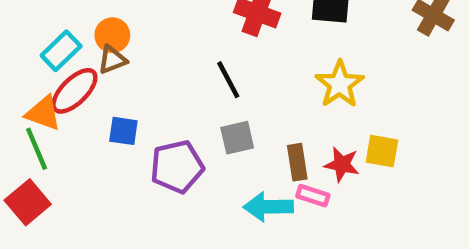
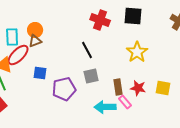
cyan rectangle: (61, 51) -> (12, 37), turned -48
yellow square: (382, 151) -> (163, 88), moved
pink rectangle: (313, 196) -> (125, 102), turned 32

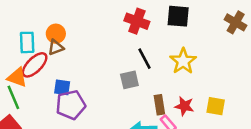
black line: (87, 50) -> (144, 59), moved
gray square: (91, 76) -> (129, 80), moved
purple pentagon: (64, 89) -> (71, 105), moved

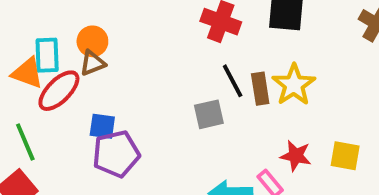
orange triangle: (17, 77) -> (27, 73), moved
brown rectangle: (159, 105) -> (260, 89), moved

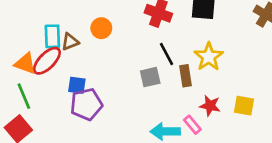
orange circle: (92, 41) -> (101, 28), moved
cyan rectangle: (47, 55) -> (52, 36), moved
orange triangle: (27, 73) -> (25, 63), moved
brown rectangle: (260, 89) -> (186, 76), moved

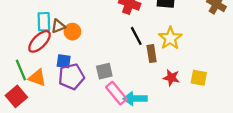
orange circle: (101, 28) -> (72, 32), moved
orange triangle: (25, 63) -> (37, 78), moved
gray square: (150, 77) -> (104, 71), moved
pink rectangle: (192, 125) -> (116, 93), moved, size x1.5

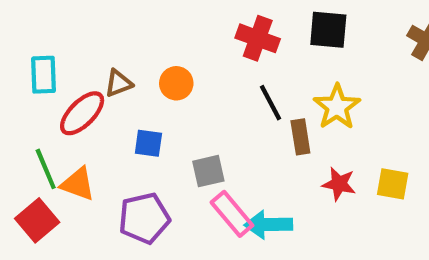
cyan rectangle: (44, 22) -> (44, 75), moved
orange circle: (72, 32) -> (176, 83), moved
blue square: (64, 61) -> (148, 143), moved
purple pentagon: (71, 77) -> (144, 218), moved

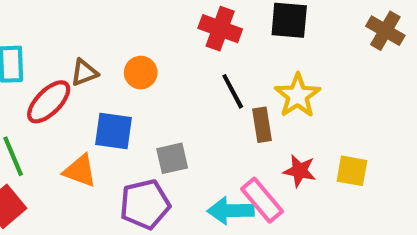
blue square: (148, 143) -> (114, 131), size x1.4
orange triangle: (78, 184) -> (80, 171), moved
pink rectangle: (232, 214) -> (262, 200), moved
purple pentagon: (144, 218) -> (145, 204), moved

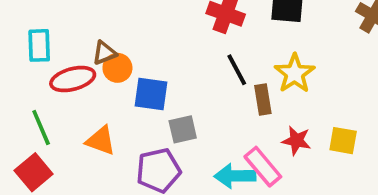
orange circle: (141, 73) -> (117, 68), moved
red ellipse: (49, 102) -> (73, 79), turned 30
blue square: (114, 131) -> (151, 94), moved

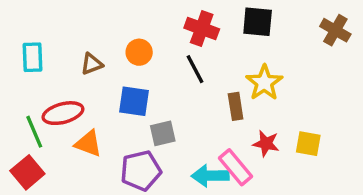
orange circle: (117, 68) -> (139, 52), moved
black line: (237, 70) -> (195, 69), moved
red ellipse: (73, 79) -> (63, 113), moved

